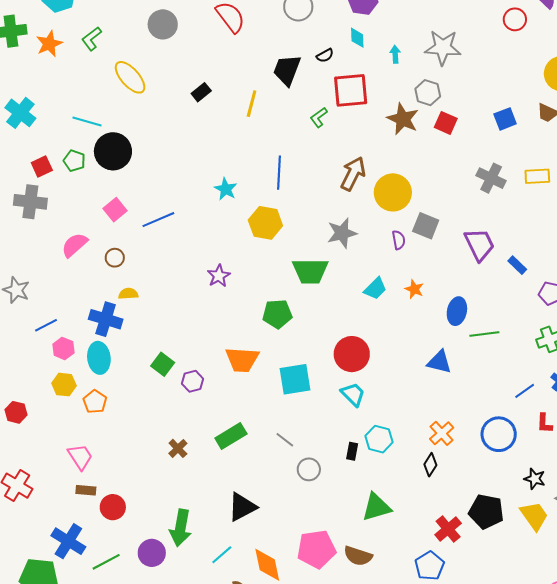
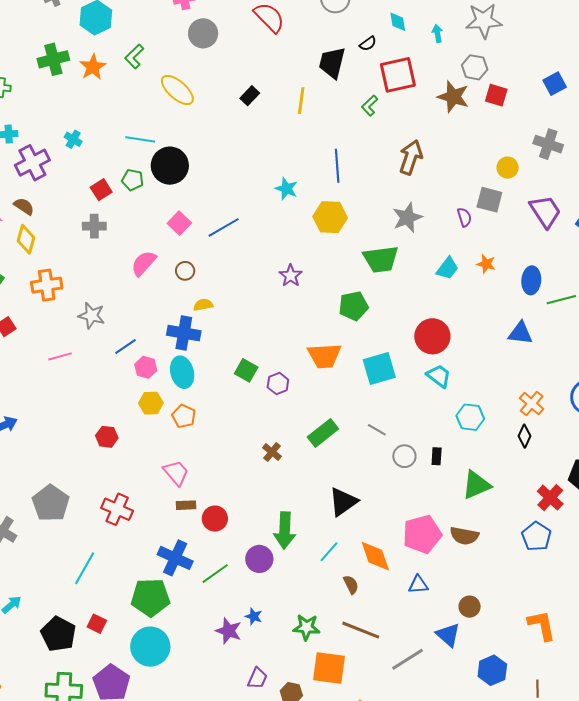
cyan cross: (20, 113) -> (73, 139), size x0.6
yellow circle: (393, 192) -> (508, 168), moved, size x0.6
gray cross: (30, 202) -> (94, 226), size x0.7
black rectangle: (352, 451) -> (437, 456), moved

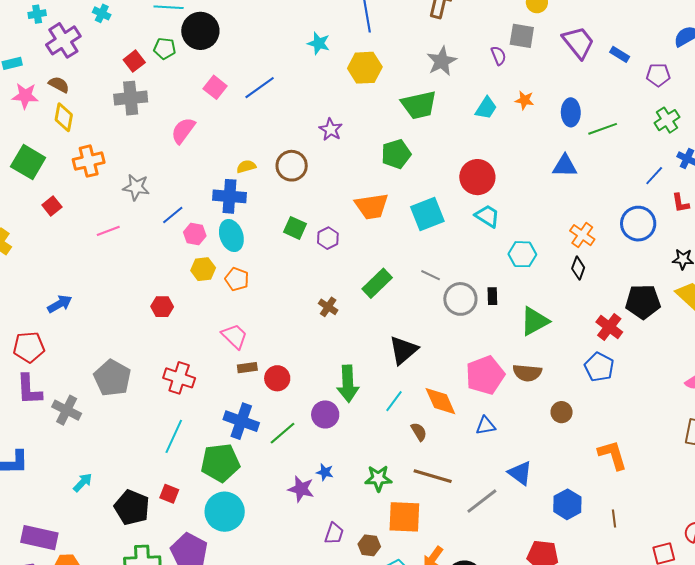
gray cross: (94, 226) -> (131, 98), size x1.4
brown circle: (185, 271) -> (292, 166), moved, size x1.6
gray circle: (404, 456) -> (460, 299), size x1.4
cyan line: (85, 568) -> (174, 436), moved
brown circle: (470, 607) -> (562, 412), moved

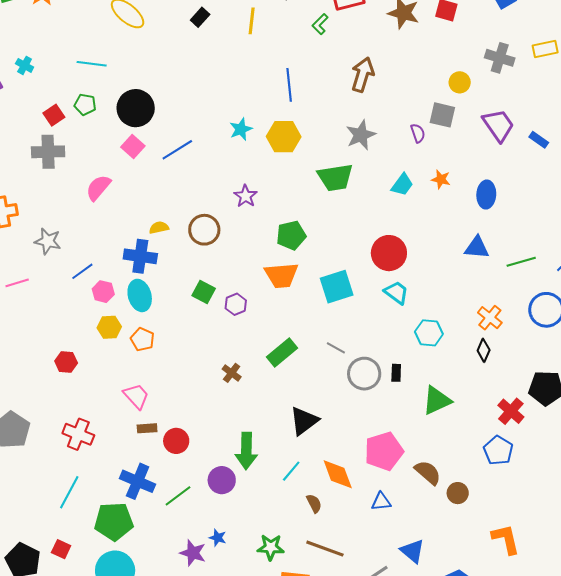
black circle: (200, 31) -> (136, 108), moved
cyan star: (319, 43) -> (241, 129), moved, turned 30
green line: (603, 129) -> (521, 262), moved
green pentagon: (396, 154) -> (291, 235), moved
brown semicircle: (527, 373) -> (428, 473), moved, turned -148

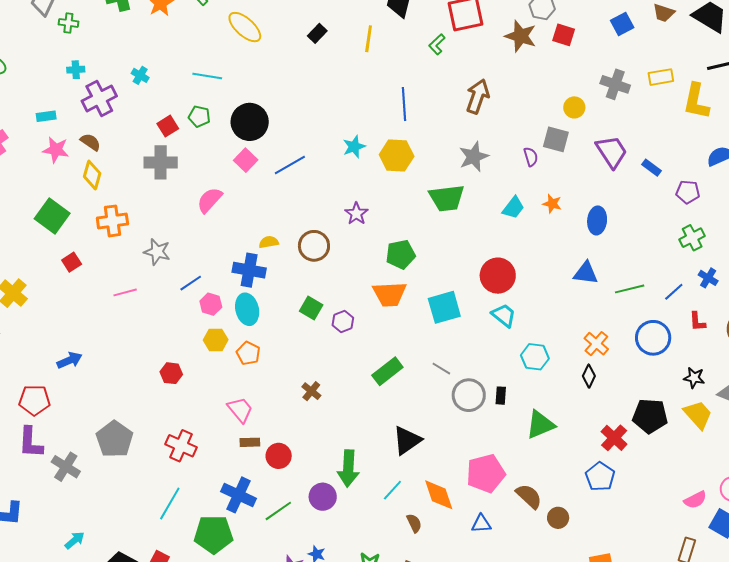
brown cross: (232, 373) -> (311, 391), moved

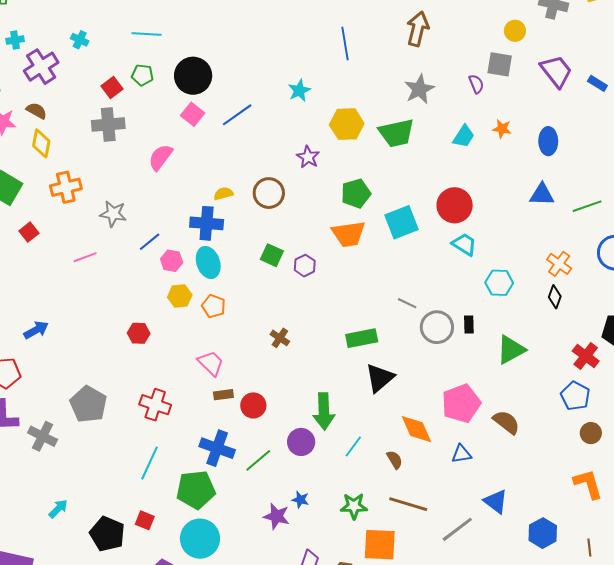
yellow hexagon: (397, 156) -> (347, 124), moved
cyan square: (444, 307) -> (401, 222), moved
green rectangle: (387, 371) -> (362, 338), moved, turned 32
cyan line: (392, 490) -> (353, 446), moved
brown circle: (558, 518) -> (591, 433), moved

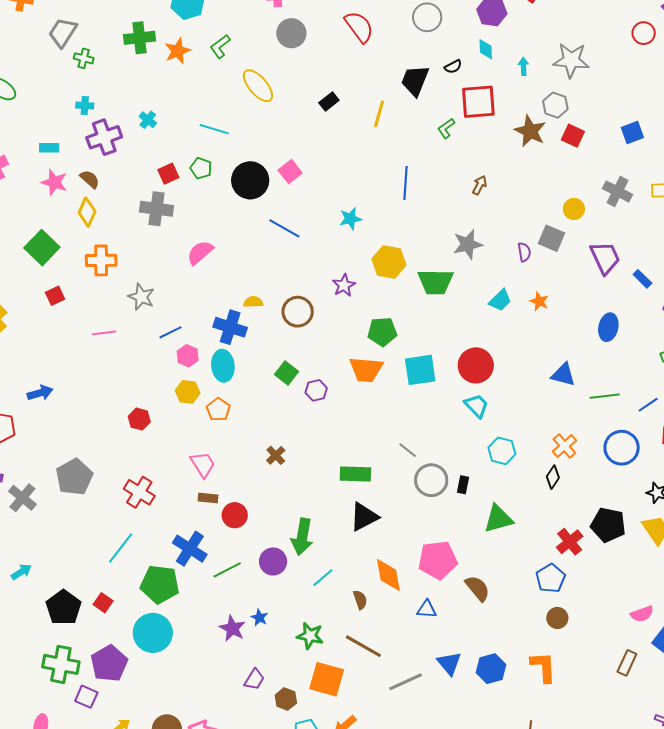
brown arrow: (418, 29) -> (480, 185), size x0.6
pink square: (193, 114) -> (290, 172), moved
blue line: (237, 115) -> (284, 228), turned 52
blue ellipse: (548, 141) -> (608, 327), moved
blue hexagon: (543, 533) -> (491, 669), moved

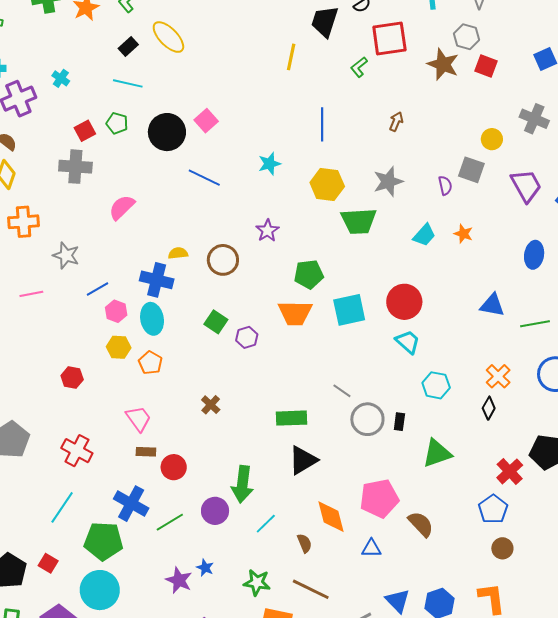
black rectangle: (329, 102) -> (128, 46), moved
yellow hexagon: (389, 262) -> (327, 185), moved

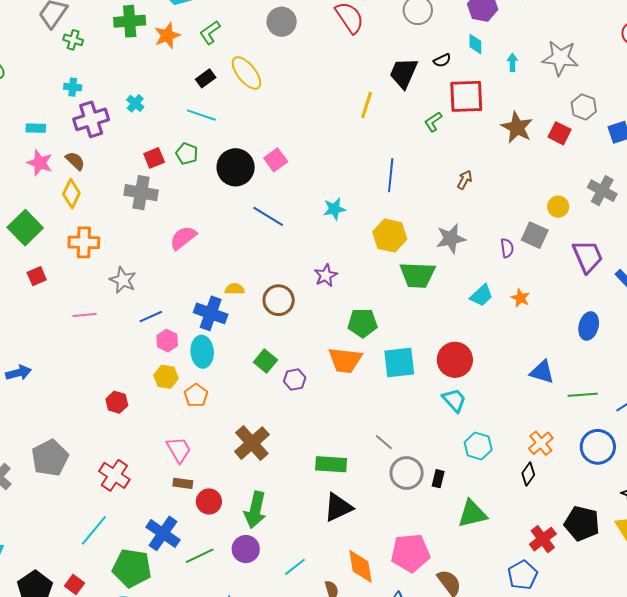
gray hexagon: (466, 37) -> (584, 107), moved
brown cross: (211, 405) -> (252, 443), size x1.8
green arrow: (242, 484) -> (255, 510), moved

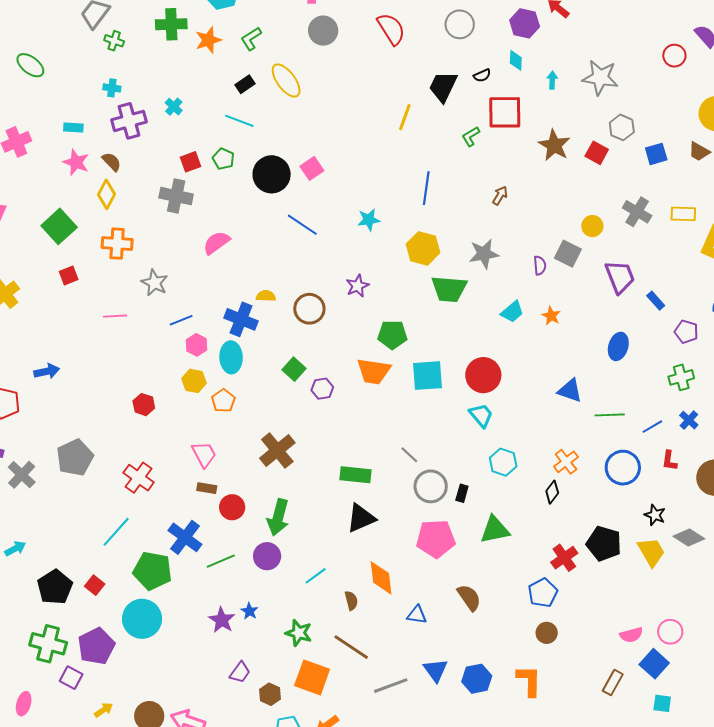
pink pentagon: (410, 553) -> (436, 539), moved

